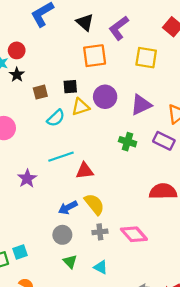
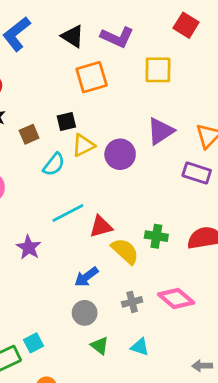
purple L-shape: (119, 28) -> (117, 37), turned -110
purple circle: (105, 97) -> (120, 154), moved
green cross: (128, 142) -> (156, 236), moved
yellow semicircle: (94, 204) -> (125, 251), moved

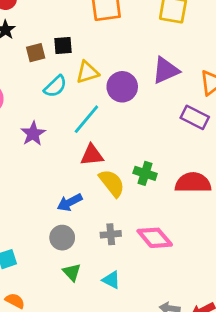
black square: (66, 122) -> (63, 45), moved
cyan line: (68, 213) -> (86, 119), moved, turned -32
purple star: (29, 247) -> (33, 134), moved

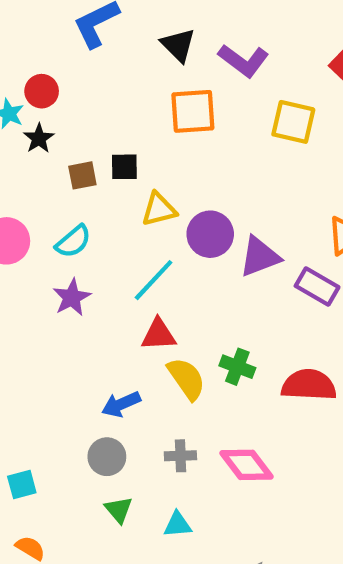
purple triangle: (166, 70) -> (260, 257), moved
cyan semicircle: (55, 86) -> (73, 241), moved
cyan triangle: (111, 280) -> (178, 525), turned -36

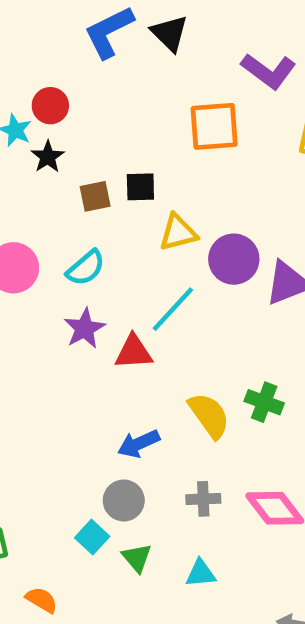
black triangle: (178, 45) -> (170, 33), moved
red triangle: (159, 335) -> (134, 352), moved
cyan square: (22, 484) -> (92, 537), moved, turned -32

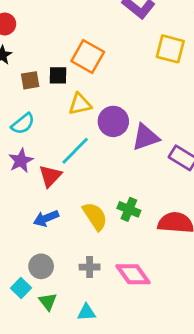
orange square: (214, 126) -> (88, 57), moved, turned 32
red triangle: (134, 352) -> (50, 176), turned -45
blue arrow: (139, 444) -> (46, 218), moved

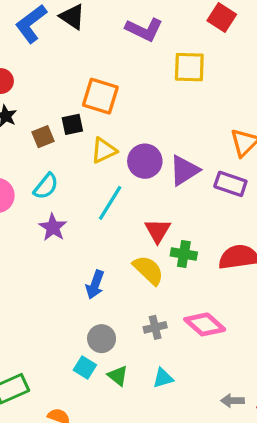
red triangle: (50, 176) -> (158, 231), moved
blue arrow: (46, 218) -> (95, 285), turned -35

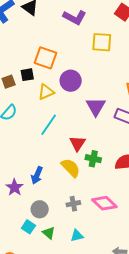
purple circle: (145, 161) -> (71, 81), moved
purple triangle: (184, 170) -> (96, 107), turned -30
purple star: (53, 227) -> (15, 187), moved

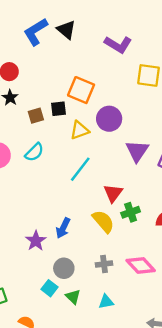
green cross: (93, 159) -> (131, 212), turned -35

